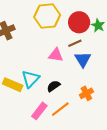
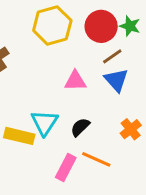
brown line: (75, 43) -> (112, 56), moved
orange line: (60, 109) -> (96, 159), turned 72

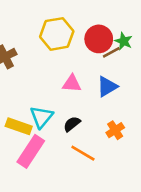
brown line: (112, 56) -> (111, 52), moved
blue triangle: (116, 80) -> (107, 86), turned 35
pink rectangle: (66, 168) -> (31, 151), moved, size x1.4

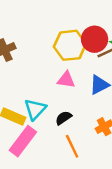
yellow hexagon: (57, 34) -> (70, 45), moved
orange line: (83, 153) -> (72, 146), turned 30

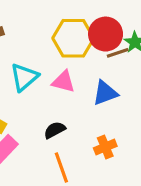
cyan triangle: (35, 109) -> (24, 77), moved

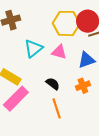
black semicircle: (55, 130) -> (53, 84), turned 64
orange cross: (105, 147) -> (83, 86), moved

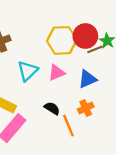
pink triangle: (59, 52) -> (56, 73), turned -35
orange line: (57, 108) -> (68, 126), moved

